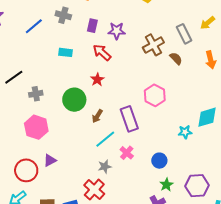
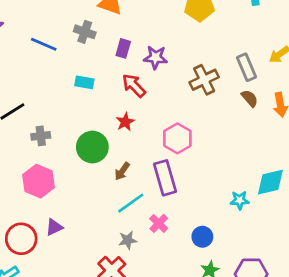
blue line: (34, 26) -> (44, 44), turned 60
brown semicircle: (176, 58) -> (250, 98), moved
pink hexagon: (155, 95) -> (177, 138), moved

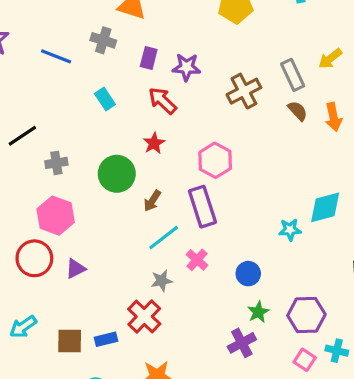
cyan rectangle: (84, 82) -> (105, 99), turned 48
red circle: (21, 239) -> (34, 258), moved

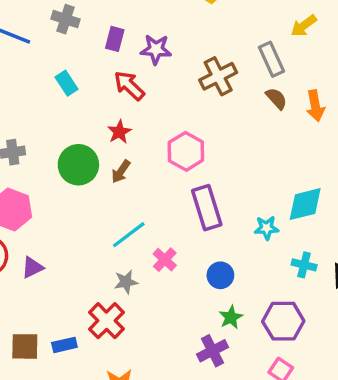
yellow arrow: (330, 59) -> (304, 26), moved
brown arrow: (152, 201) -> (121, 172), moved
purple rectangle: (202, 207) -> (207, 208), moved
cyan cross: (337, 351) -> (304, 265), moved

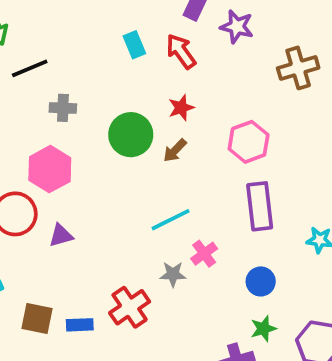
red arrow: (129, 86) -> (181, 51), moved
gray star: (126, 282) -> (173, 274), moved

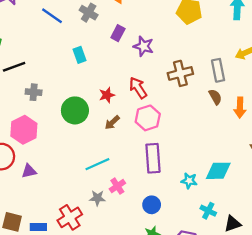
red arrow: (181, 51) -> (138, 88), moved
brown arrow: (175, 150) -> (112, 122), moved

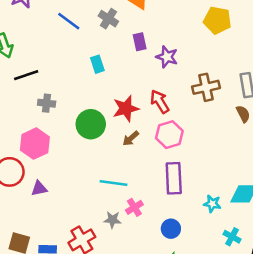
purple rectangle: (118, 33) -> (140, 42), turned -42
red star: (107, 95) -> (126, 109), size x1.5
cyan line: (97, 164) -> (113, 183), turned 30

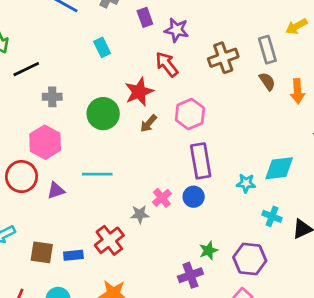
red arrow: (160, 102) -> (167, 64), moved
cyan line: (113, 183) -> (97, 174), moved
blue circle: (171, 229) -> (194, 197), moved

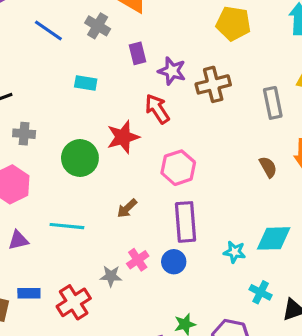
cyan rectangle: (102, 47) -> (86, 83), turned -60
brown cross: (223, 58) -> (213, 84), moved
brown semicircle: (267, 81) -> (268, 167), moved
brown arrow: (149, 123) -> (127, 208), moved
blue rectangle: (73, 255) -> (29, 293), moved

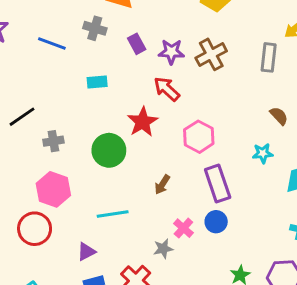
gray rectangle: (273, 103) -> (269, 57), turned 32
purple triangle: (18, 240) -> (86, 252), moved
cyan star: (235, 252) -> (263, 153), moved

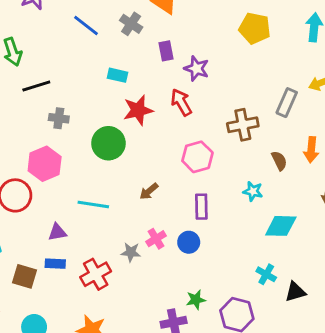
brown cross: (211, 54) -> (243, 125), moved
red star: (143, 122) -> (138, 110), moved
purple rectangle: (218, 184) -> (201, 207), size x0.7

